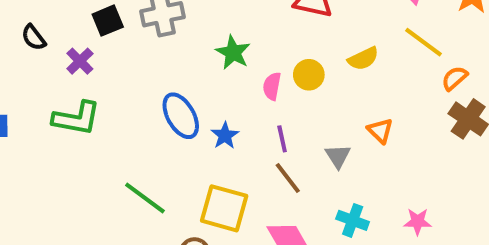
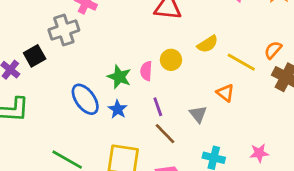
black square: (108, 21) -> (35, 56), moved
yellow line: (424, 42) -> (241, 62), moved
green star: (233, 52) -> (119, 77), moved

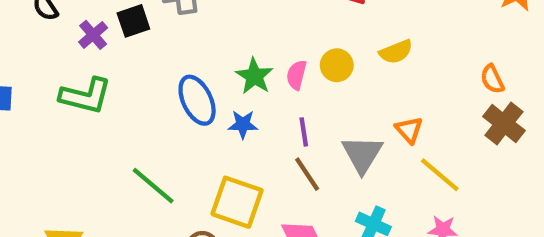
orange semicircle: (273, 50) -> (492, 79), turned -78
yellow line: (241, 62) -> (440, 175), moved
blue star: (118, 109) -> (243, 124), turned 30
gray triangle: (198, 114) -> (362, 154), size x1.5

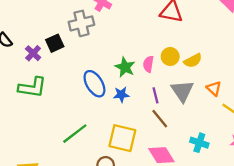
yellow semicircle: (396, 52) -> (193, 61), moved
gray triangle: (362, 154) -> (182, 91), moved
green line: (153, 186) -> (75, 134), turned -72

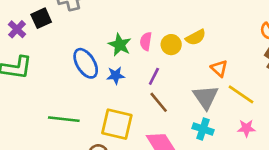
yellow circle: (170, 57) -> (171, 45), moved
gray triangle: (182, 91) -> (206, 97), moved
purple line: (156, 95) -> (154, 76), turned 42
green line: (75, 134) -> (64, 119), turned 44

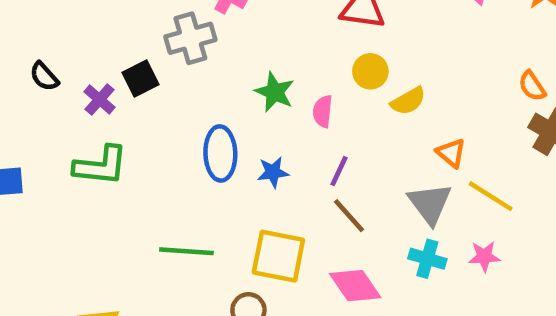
green star: (120, 45) -> (275, 92), moved
yellow circle: (171, 45) -> (370, 71), moved
blue ellipse: (86, 63) -> (220, 153), turned 32
pink star: (246, 128) -> (484, 256), moved

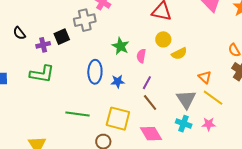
purple cross: (100, 100) -> (43, 45), turned 32
orange triangle: (451, 153) -> (205, 77), moved

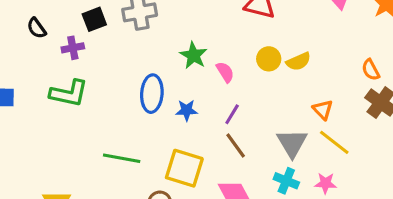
black square: (62, 37) -> (94, 19), moved
yellow circle: (163, 39) -> (269, 59), moved
yellow semicircle: (179, 54) -> (299, 62), moved
pink semicircle: (141, 56) -> (225, 72), turned 136

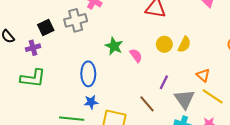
yellow semicircle: (299, 62) -> (184, 44), turned -35
blue star: (187, 110) -> (91, 102), moved
purple line: (232, 114) -> (164, 82), moved

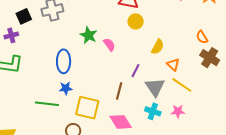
yellow circle: (164, 44) -> (136, 21), moved
yellow semicircle: (184, 44) -> (158, 47), moved
brown line: (147, 104) -> (119, 91), turned 54

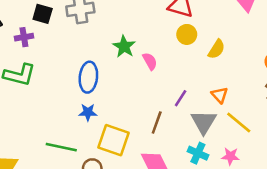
black square: (24, 16) -> (43, 14), turned 35
yellow semicircle: (158, 47) -> (216, 49), moved
orange triangle: (173, 65) -> (220, 95), moved
green line: (47, 104) -> (61, 147), moved

